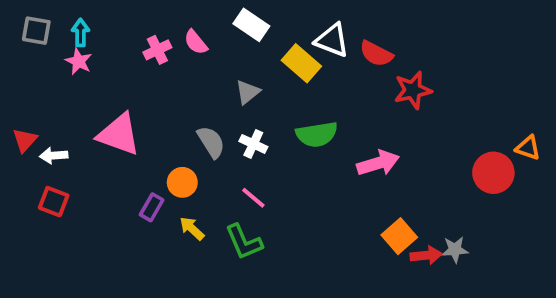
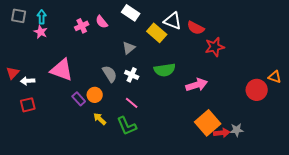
red square: (54, 202) -> (28, 105), turned -35
purple rectangle: (152, 207) -> (79, 99), moved, turned -72
orange square: (399, 236) -> (208, 123), size x1.4

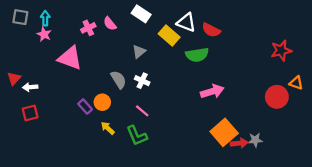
red star: (215, 47) -> (281, 50), moved
pink triangle: (62, 70) -> (70, 58), moved
green semicircle: (165, 70) -> (197, 55), moved

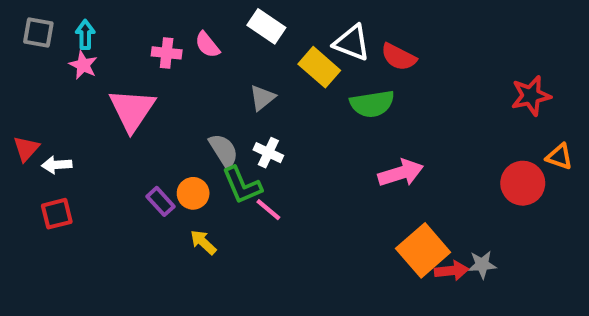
pink cross: (88, 28) -> (167, 53), turned 32
pink triangle: (70, 58) -> (132, 110), turned 44
green L-shape: (137, 136) -> (242, 185), moved

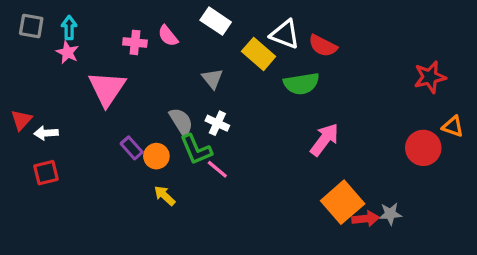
gray triangle: (262, 98) -> (212, 79), turned -30
pink arrow: (401, 173) -> (324, 140), turned -36
purple rectangle: (161, 201) -> (132, 148), moved

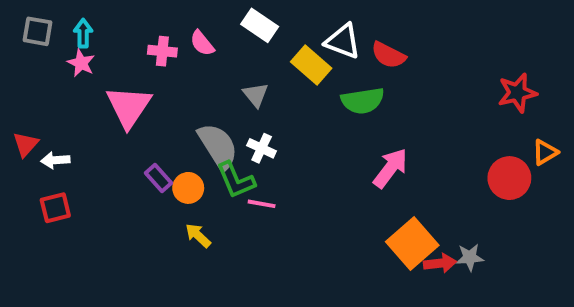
gray semicircle: (181, 122) -> (218, 146), size x1.4
orange triangle: (453, 126) -> (545, 152), turned -50
pink line: (217, 169) -> (262, 204), turned -30

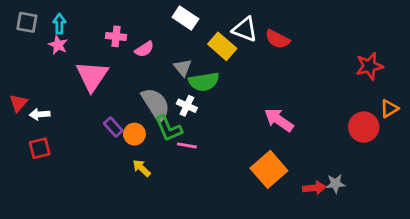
pink semicircle: (202, 43) -> (144, 49), moved, turned -84
green semicircle: (363, 101) -> (204, 82), moved
pink arrow: (390, 168) -> (279, 120), turned -92
orange square: (412, 243) -> (269, 169), moved

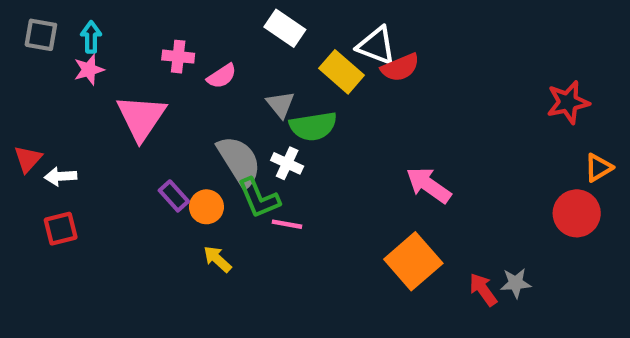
red semicircle: (277, 39) -> (400, 67), moved, turned -50
pink star: (58, 45) -> (89, 70), turned 30
red circle: (364, 127) -> (577, 213), moved
red arrow: (314, 188) -> (483, 290), turned -120

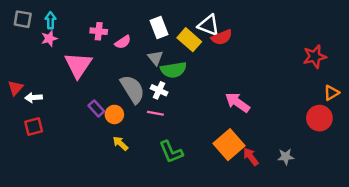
white rectangle: (285, 28) -> (159, 28), moved, turned 35
green L-shape: (259, 198) -> (171, 152), moved
pink line: (287, 224) -> (155, 113), moved
red arrow: (483, 290) -> (251, 157), moved

